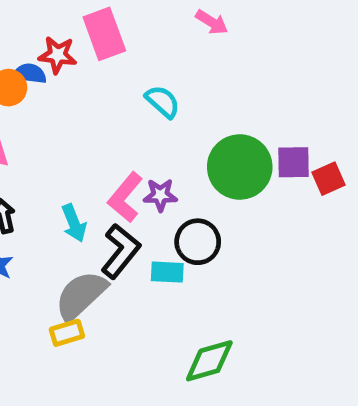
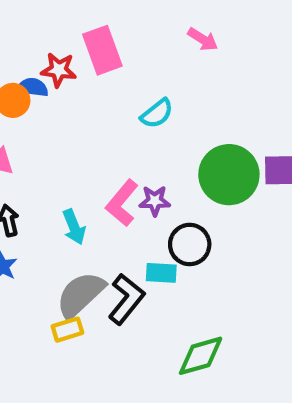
cyan semicircle: (163, 102) -> (157, 114), turned 100
black L-shape: (121, 251) -> (126, 299), moved

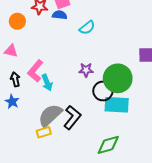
blue semicircle: (32, 87) -> (60, 15), moved
green circle: (229, 175) -> (118, 78), moved
pink L-shape: (122, 203) -> (35, 71), moved
cyan rectangle: (161, 273) -> (117, 105), moved, size x1.6

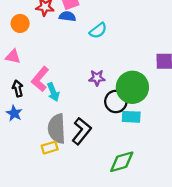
cyan rectangle: (117, 105) -> (131, 117), size x0.7
gray semicircle: (50, 115) -> (57, 129), turned -50

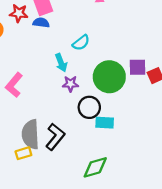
cyan semicircle: (98, 31) -> (81, 43), moved
green circle: (132, 87) -> (109, 77), moved
cyan arrow: (53, 92) -> (61, 63), moved

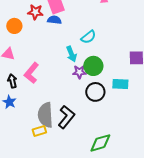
green circle: (109, 77) -> (93, 66), moved, size x0.7
cyan rectangle: (105, 123) -> (120, 84), moved

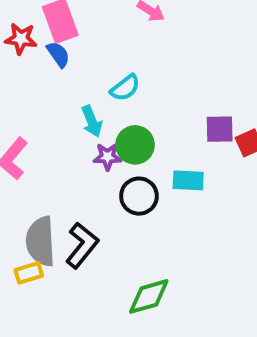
blue semicircle: (54, 20) -> (58, 54), turned 48

